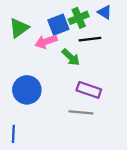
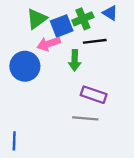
green triangle: (19, 28) -> (37, 19), moved
green arrow: (71, 57) -> (75, 60), turned 48
blue circle: (27, 90) -> (25, 66), moved

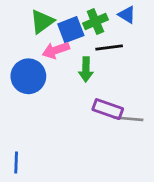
gray line: (85, 118) -> (128, 119), moved

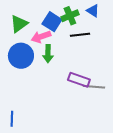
green triangle: (42, 22) -> (19, 24), moved
blue square: (71, 30) -> (52, 22), turned -36
green arrow: (86, 69) -> (48, 54), moved

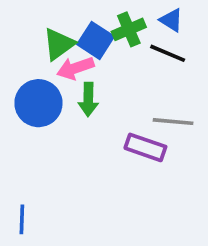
green triangle: (19, 24) -> (59, 44), moved
black line: (80, 35) -> (168, 53), moved, turned 30
gray line: (94, 87) -> (173, 122), moved

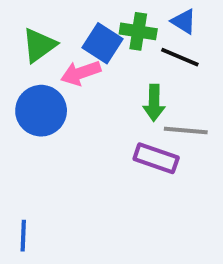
green cross: (129, 29) -> (138, 31), turned 32
green triangle: (59, 44) -> (39, 45), moved
green arrow: (88, 99) -> (154, 103), moved

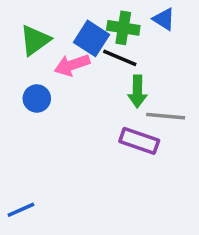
black line: (180, 57) -> (120, 58), moved
blue circle: (41, 111) -> (37, 98), size x0.6
blue line: (23, 236) -> (21, 210), turned 64

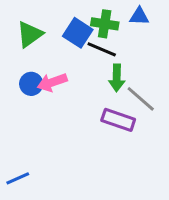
blue triangle: (164, 19) -> (139, 16), turned -30
pink arrow: (72, 65) -> (52, 82), moved
gray line: (166, 116) -> (141, 99), turned 36

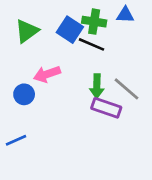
green arrow: (117, 78) -> (97, 86), moved
blue circle: (31, 84) -> (24, 94), moved
blue line: (18, 178) -> (16, 140), moved

